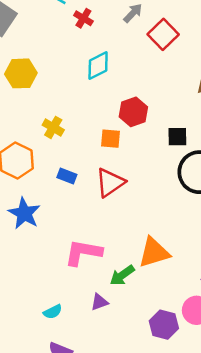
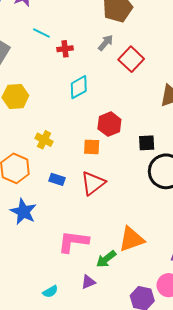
red cross: (83, 18) -> (65, 49), turned -35

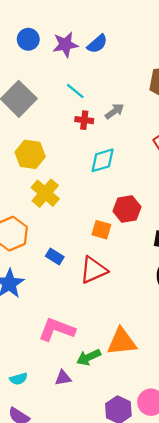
gray arrow: (106, 43) -> (115, 111), moved
red cross: (65, 49) -> (84, 120), moved
yellow cross: (44, 140) -> (45, 193), moved, size x1.4

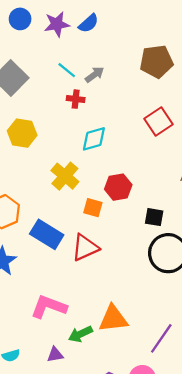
gray arrow: (115, 111) -> (95, 75), moved
yellow cross: (45, 193) -> (65, 176), moved
blue rectangle: (55, 257) -> (47, 234), size x1.8

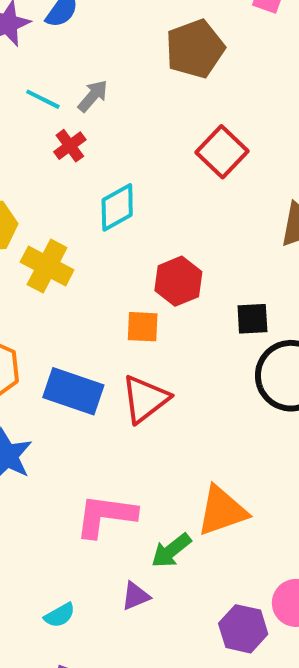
red cross: (76, 99) -> (70, 146), turned -30
yellow cross: (65, 176) -> (47, 266), moved

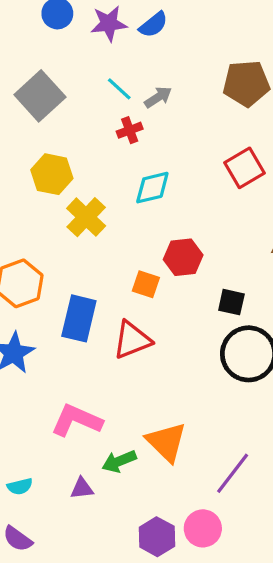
blue rectangle: (73, 391) -> (79, 318), turned 69
orange triangle: (222, 511) -> (166, 442), turned 48

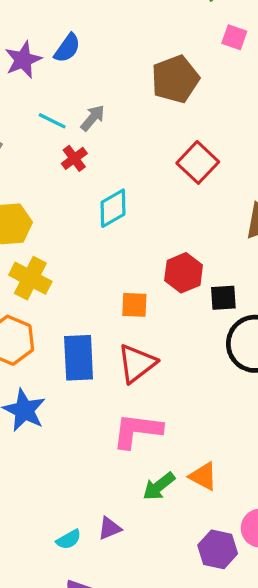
yellow cross: (86, 217) -> (30, 278), moved
red hexagon: (183, 257) -> (184, 273), moved
pink L-shape: (77, 420) -> (137, 431), moved
orange triangle: (166, 442) -> (203, 476), moved, size x0.7
purple triangle: (82, 488) -> (110, 528), moved

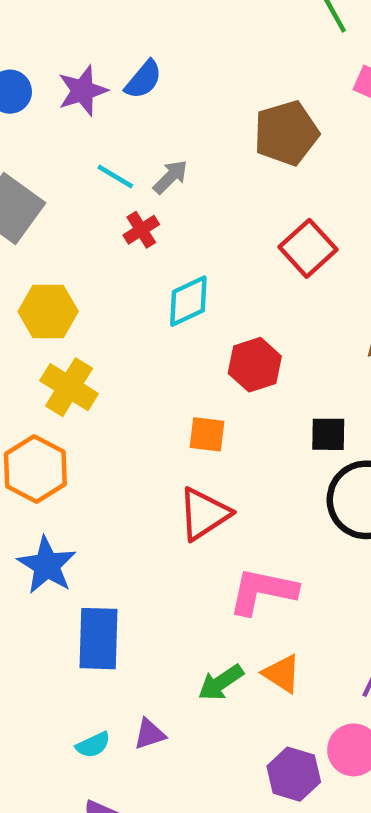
red hexagon: (184, 273) -> (255, 365), moved
blue rectangle: (79, 358) -> (99, 639), moved
pink L-shape: (137, 431) -> (263, 591), moved

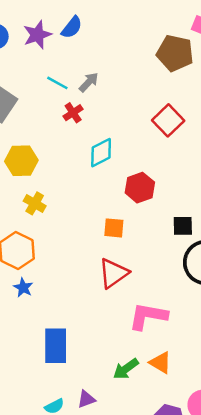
brown pentagon: (286, 133) -> (175, 53), moved, turned 30
yellow cross: (69, 387) -> (35, 203), size x0.7
blue star: (47, 565) -> (23, 288), moved, size x0.6

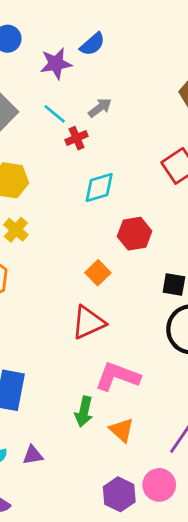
purple star: (37, 35) -> (56, 64), moved
cyan line: (57, 83) -> (55, 114), moved
orange square: (114, 228) -> (98, 273), turned 30
green arrow: (126, 369) -> (84, 412), moved, turned -52

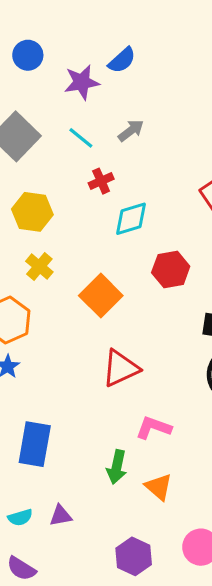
red cross: (76, 138) -> (101, 181), moved
orange square: (98, 273) -> (101, 296), moved, size x1.5
pink L-shape: (118, 377) -> (153, 428), size x0.7
purple hexagon: (119, 494) -> (134, 556), moved

